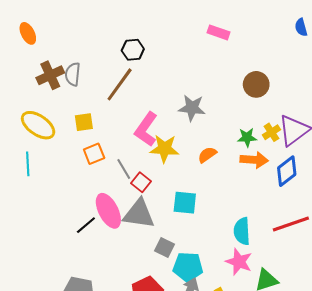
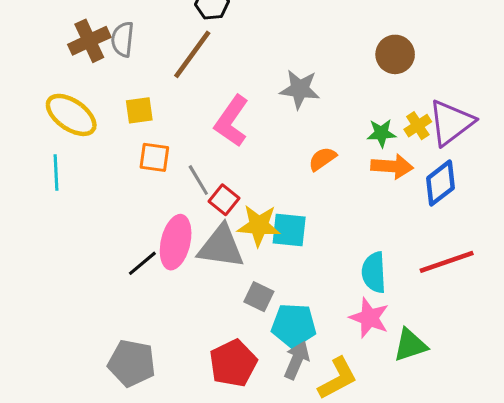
yellow star: (164, 149) -> (259, 225), moved
orange square: (94, 154) -> (154, 157), turned 30
pink ellipse: (108, 211) -> (176, 242), turned 40

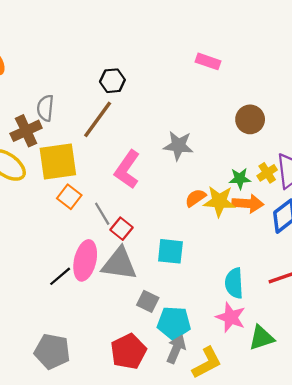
brown cross: (89, 41) -> (26, 131), moved
yellow square: (139, 110) -> (58, 161), size x1.8
orange square: (154, 157) -> (69, 197), turned 30
yellow star: (259, 225) -> (219, 201), moved

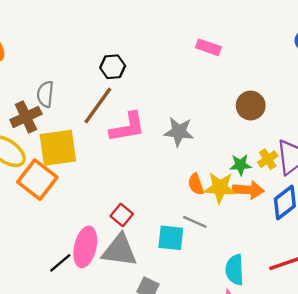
pink L-shape: (127, 169) -> (127, 127), moved, turned -135
orange square: (69, 197) -> (37, 180), moved, size x1.6
orange semicircle: (195, 198) -> (196, 184), turned -75
gray line: (102, 214) -> (195, 222), moved, turned -35

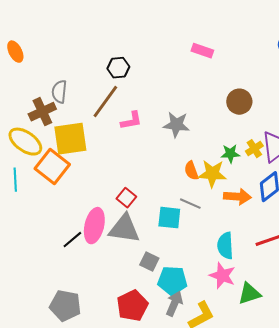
pink L-shape: (127, 127) -> (131, 121), size x0.7
orange arrow: (248, 190) -> (237, 197), moved

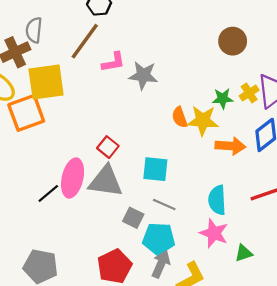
gray star: (176, 125) -> (143, 75), moved
orange square: (52, 167) -> (26, 113), turned 32
gray line: (190, 204) -> (164, 204), moved
green triangle: (249, 294) -> (244, 253), size x0.7

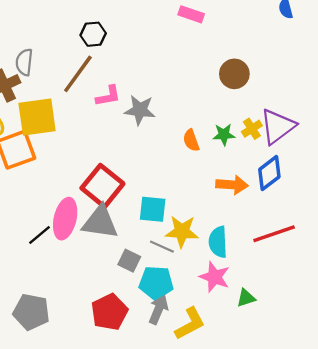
orange semicircle: (180, 117) -> (191, 140), moved
yellow star: (203, 121) -> (182, 231), moved
red square: (108, 147) -> (102, 186), size x1.8

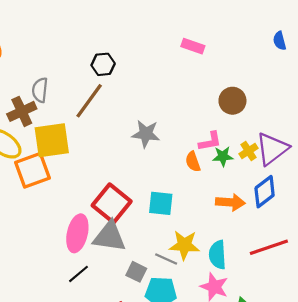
pink L-shape: (108, 96) -> (210, 141), moved
cyan square: (153, 209) -> (161, 203), moved
black line: (39, 235) -> (78, 274), moved

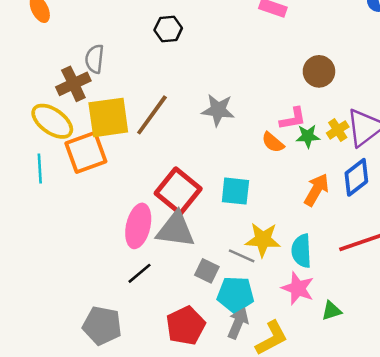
brown line: (89, 101) -> (152, 115), moved
orange semicircle: (193, 162) -> (273, 142), turned -30
orange arrow: (230, 202) -> (316, 190), turned -64

